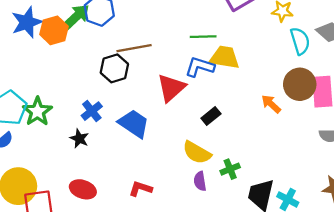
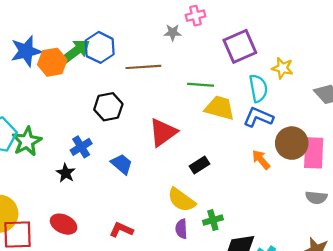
cyan semicircle: (300, 41) -> (258, 88), moved
brown line: (134, 48) -> (143, 67), moved
blue L-shape: (200, 67) -> (258, 117), moved
blue trapezoid: (134, 124) -> (122, 164), size x0.7

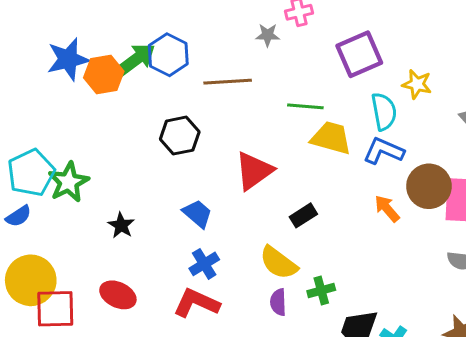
blue cross: (81, 147) -> (204, 264), moved
red L-shape: (121, 230) -> (196, 303), size x1.4

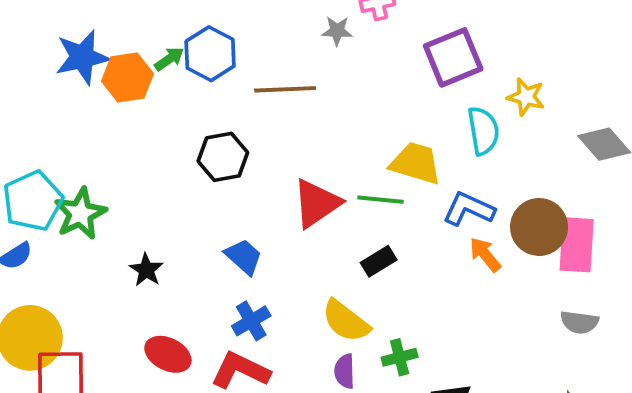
green arrow: (136, 59) -> (169, 59), size x0.6
green line: (305, 106) -> (381, 200), moved
blue L-shape: (384, 151) -> (469, 209), moved
red ellipse: (118, 295) -> (168, 354), moved

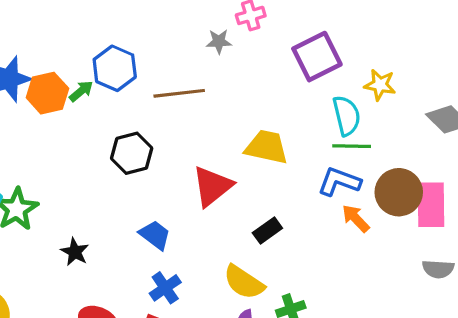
green arrow: (169, 59) -> (81, 91), moved
yellow trapezoid: (416, 163) -> (267, 147), moved
green line: (381, 200) -> (352, 146), moved

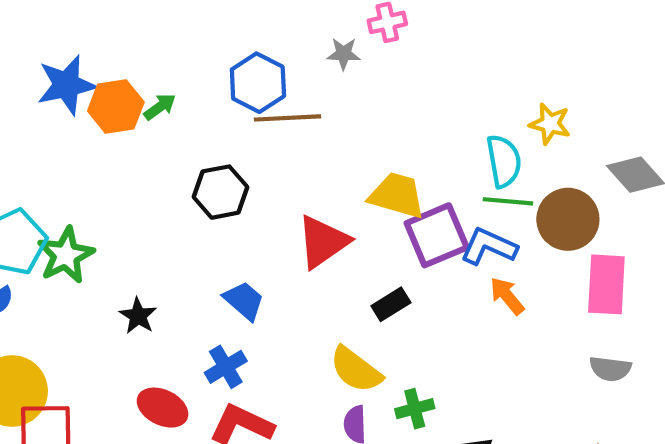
purple square: (317, 57) -> (437, 235), moved
blue hexagon: (115, 68) -> (258, 83), moved
brown circle: (399, 192) -> (568, 219), moved
blue cross: (165, 288) -> (226, 367), moved

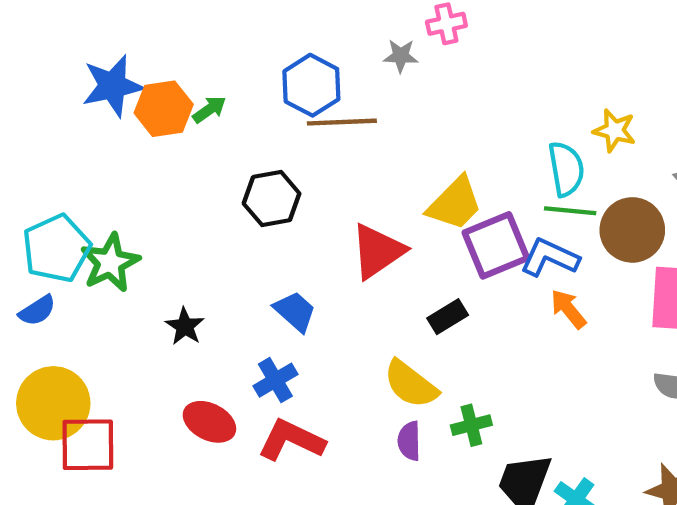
yellow trapezoid: (397, 195) -> (455, 203), turned 118

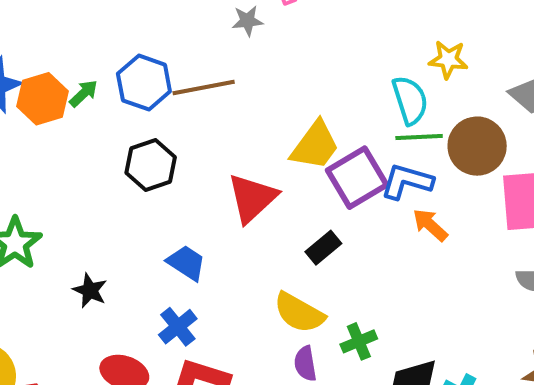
blue hexagon: (311, 85) -> (144, 83), moved

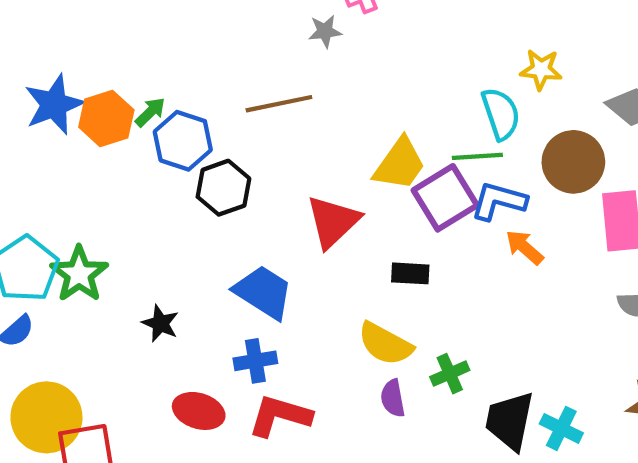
blue hexagon: (144, 83) -> (183, 141), moved
green line: (419, 137) -> (477, 156), moved
black rectangle: (323, 248) -> (410, 273), turned 44
blue trapezoid: (186, 263) -> (263, 292), size x1.4
blue cross: (178, 327) -> (255, 361), turned 30

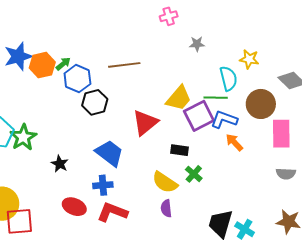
gray star: (325, 31) -> (197, 44), moved
green cross: (450, 374) -> (194, 174), moved, turned -30

